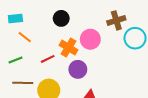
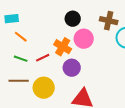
black circle: (61, 18) -> (73, 19), moved
brown cross: (116, 20) -> (109, 21), turned 30
green line: (15, 60) -> (21, 59), moved, turned 40

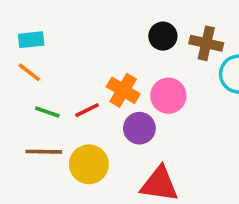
black circle: (73, 19) -> (163, 36), moved
orange line: (21, 37) -> (29, 72), moved
pink circle: (84, 39) -> (168, 96), moved

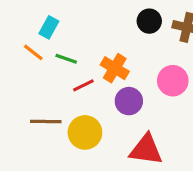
cyan rectangle: (31, 40) -> (49, 27), moved, turned -55
pink circle: (168, 96) -> (173, 81), moved
green line: (47, 112) -> (66, 59), moved

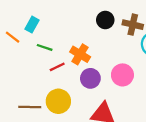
orange line: (33, 52) -> (13, 37), moved
pink circle: (173, 81) -> (122, 75), moved
brown line: (46, 121) -> (30, 107), moved

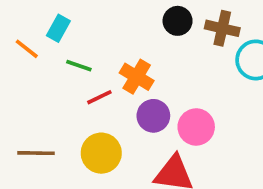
pink circle: (122, 75) -> (196, 127), moved
brown line: (30, 107) -> (36, 153), moved

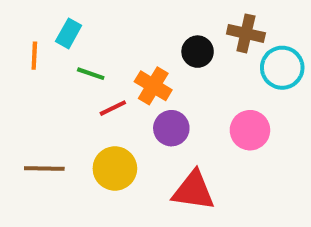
black circle: (178, 21) -> (198, 52), moved
orange line: (27, 49) -> (34, 56), turned 55
pink circle: (196, 127) -> (250, 130), moved

